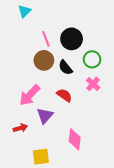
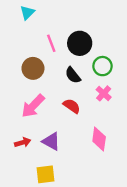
brown circle: (44, 60) -> (33, 68), moved
purple triangle: (45, 116) -> (51, 141), moved, turned -42
pink diamond: (75, 139) -> (99, 139), moved

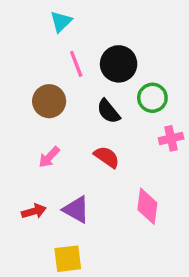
cyan triangle: (27, 13) -> (61, 22), moved
pink cross: (104, 93) -> (171, 138), moved, turned 35
pink arrow: (33, 106) -> (49, 157), size x0.6

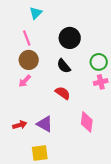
pink line: (76, 64) -> (27, 38), moved
green circle: (152, 98) -> (99, 62), moved
pink arrow: (49, 157) -> (25, 81), moved

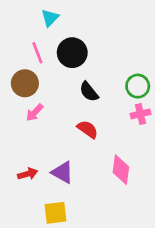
black circle: (70, 38) -> (72, 53), moved
brown circle: (29, 60) -> (25, 83), moved

